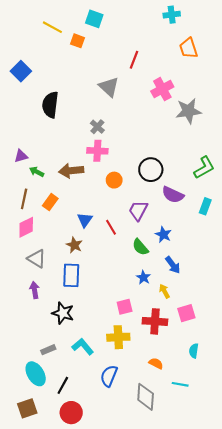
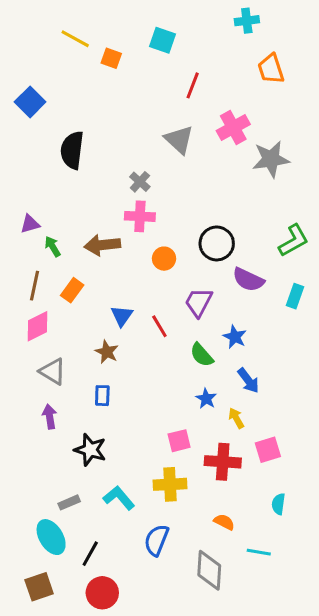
cyan square: (94, 19) -> (162, 40), moved
gray triangle: (109, 87) -> (179, 140), moved
green arrow: (37, 172) -> (53, 247), turned 32
blue rectangle: (71, 275) -> (102, 396), size x0.6

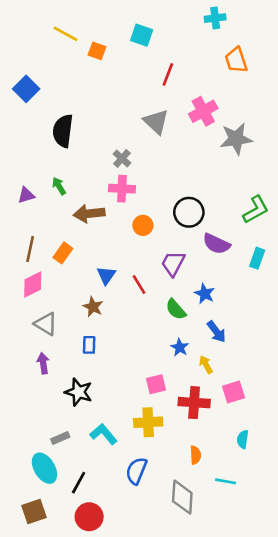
green arrow: (53, 247) -> (59, 186), moved
orange semicircle: (224, 522) -> (195, 455), turned 60

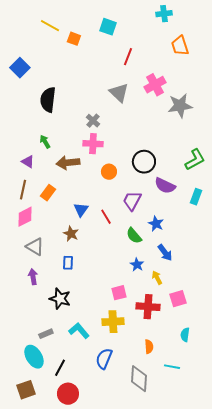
purple triangle: (26, 195) -> (28, 162), moved, turned 48

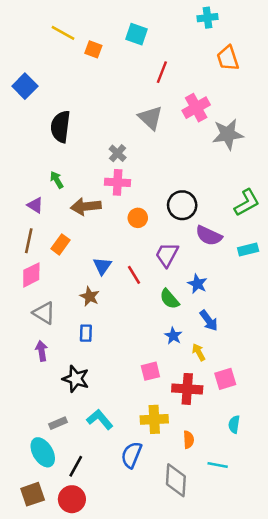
cyan rectangle: (196, 197) -> (248, 250), turned 56
yellow cross: (113, 322) -> (154, 419), moved
red circle: (68, 394) -> (72, 499), moved

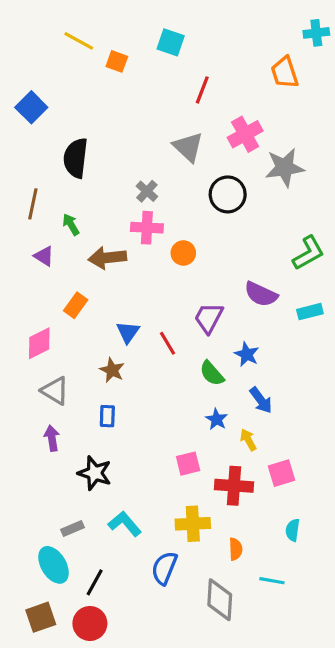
cyan cross: (207, 18) -> (316, 33), moved
black circle: (182, 205) -> (228, 194), moved
orange circle: (138, 218) -> (183, 253), moved
brown line: (29, 241) -> (33, 204), moved

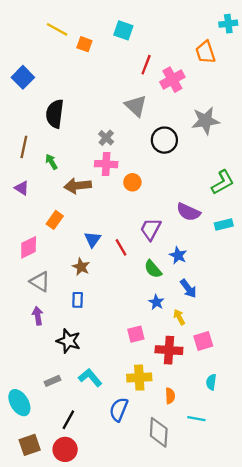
pink cross: (245, 134) -> (172, 80), moved
purple triangle: (44, 256) -> (22, 188), moved
cyan ellipse: (53, 565) -> (19, 403), moved

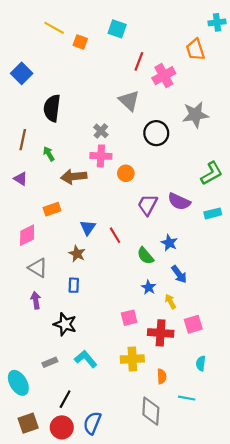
orange rectangle: (55, 220) -> (52, 209), turned 35
purple trapezoid: (151, 229) -> (148, 205), moved
blue semicircle: (119, 409) -> (92, 423), moved

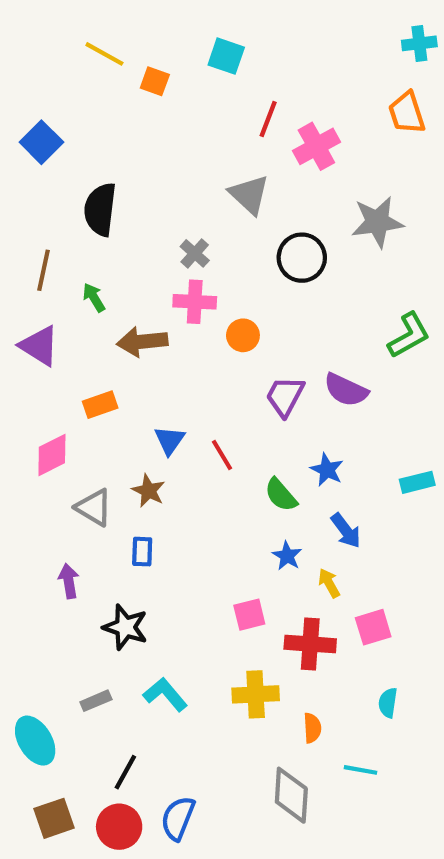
orange trapezoid: (195, 50) -> (407, 113), moved
purple triangle: (21, 179) -> (39, 346), size x1.5
cyan rectangle: (213, 213) -> (417, 482), moved
gray triangle: (38, 268) -> (94, 508), moved

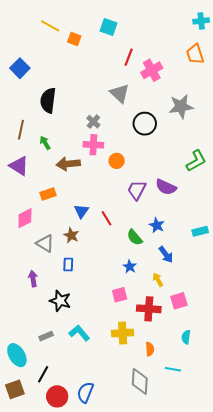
blue star: (287, 556) -> (130, 267), moved
black line: (125, 772) -> (43, 374), moved
brown square: (54, 818) -> (15, 389), moved

